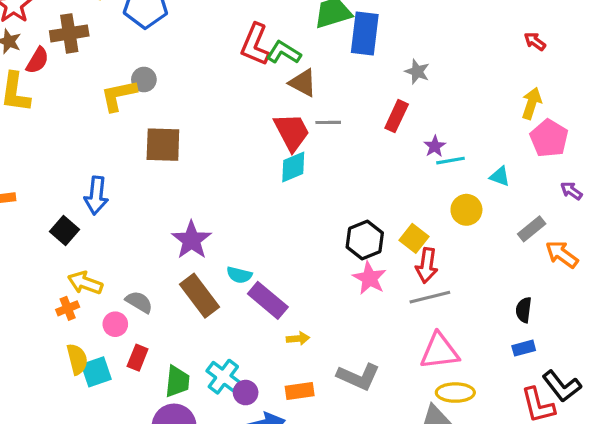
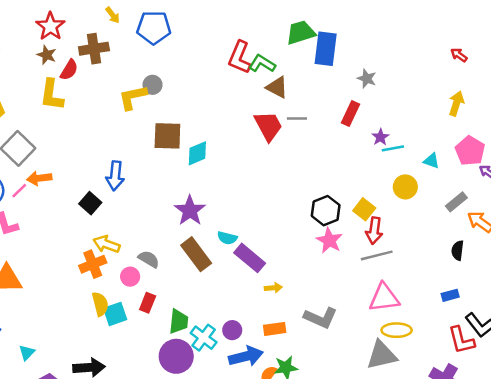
pink pentagon: (549, 138) -> (470, 151), moved
cyan diamond: (293, 167) -> (197, 153), moved
orange cross: (68, 308) -> (93, 264), size x1.5
black semicircle: (524, 310) -> (458, 250), moved
cyan cross: (223, 377) -> (204, 338), moved

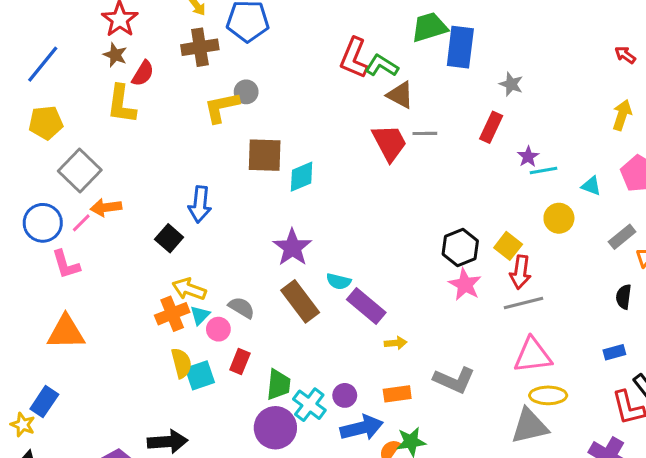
brown cross: (94, 49) -> (200, 47), moved
cyan triangle: (27, 353) -> (200, 315), moved

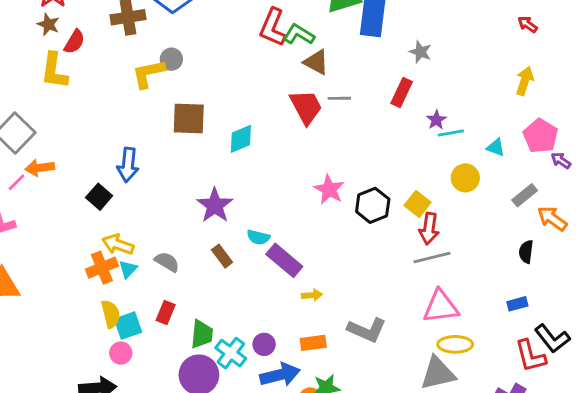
cyan diamond: (302, 177) -> (241, 139), moved
pink star: (465, 284) -> (329, 189), moved
brown rectangle: (300, 301) -> (222, 256), size x0.6
pink circle: (218, 329) -> (121, 353), moved

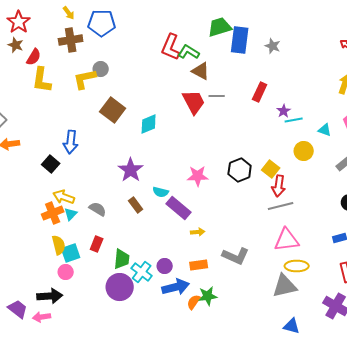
gray star: (420, 52) -> (273, 46), moved
yellow L-shape: (54, 71) -> (42, 80), moved
brown square: (189, 119) -> (113, 110), turned 35
pink star: (329, 189) -> (198, 176), moved, turned -30

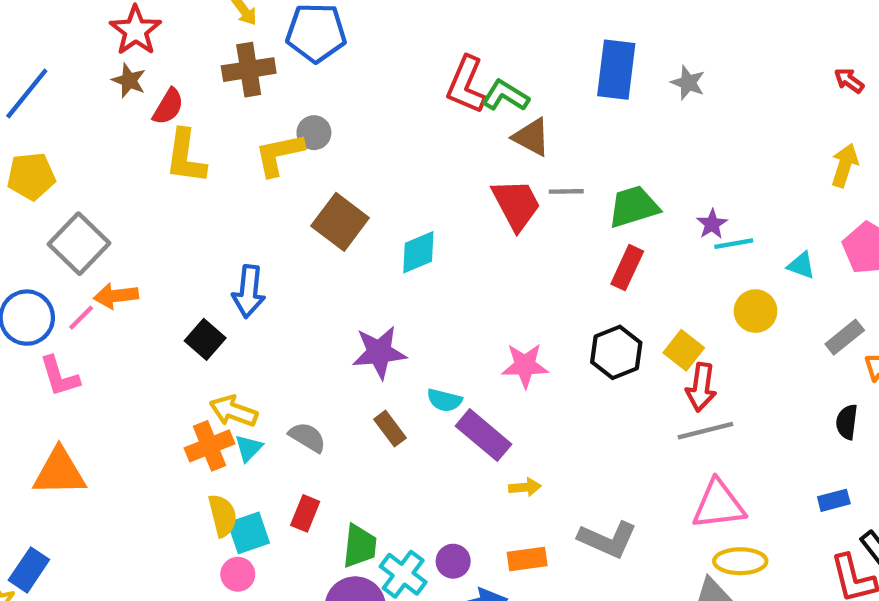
green trapezoid: (220, 27) -> (634, 207), moved
red rectangle: (260, 92) -> (627, 268), moved
purple star: (131, 170) -> (379, 352), turned 30

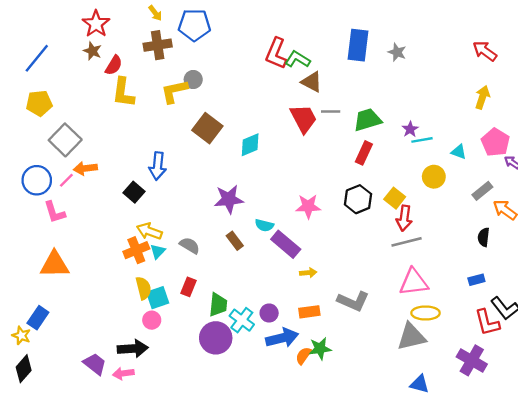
red arrow: (849, 80) -> (485, 51), size x1.5

